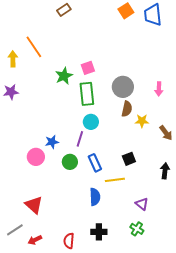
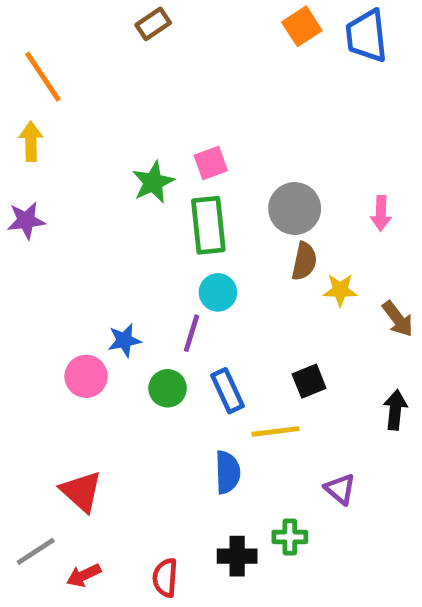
orange line: (34, 47) -> (43, 77), moved
green cross: (137, 229) -> (290, 537), moved, turned -32

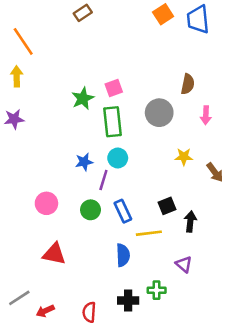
brown semicircle: (304, 261) -> (188, 84), moved
blue star: (124, 340) -> (84, 162), moved
black arrow: (395, 410) -> (190, 221), moved
red triangle: (81, 491) -> (54, 254), moved, turned -30

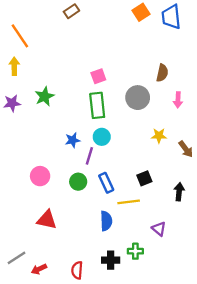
green star: (83, 98) -> (45, 96), moved
black arrow: (190, 221) -> (179, 192), moved

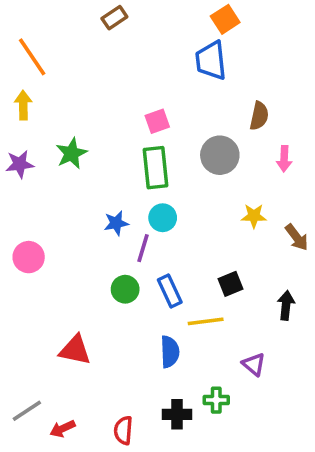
blue trapezoid: (171, 17) -> (211, 60), moved
pink circle: (40, 176) -> (29, 257), moved

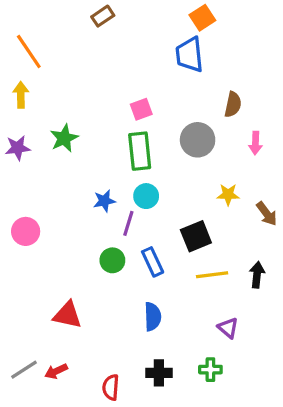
black square: (231, 284) -> (196, 236), moved, size x1.4
yellow line: (206, 321) -> (212, 275), moved
green cross: (216, 400) -> (210, 370), moved
red arrow: (63, 429) -> (56, 371), moved

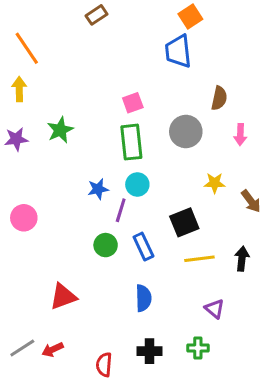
red triangle: (67, 315) -> (63, 297), turned -32

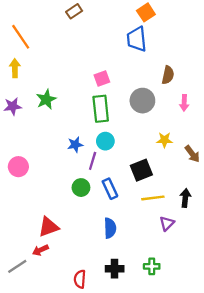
purple triangle: (215, 309) -> (167, 223), moved, turned 35
red arrow: (53, 350) -> (40, 250), moved

